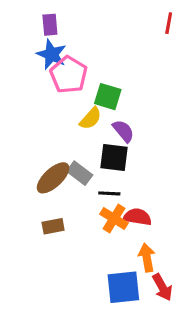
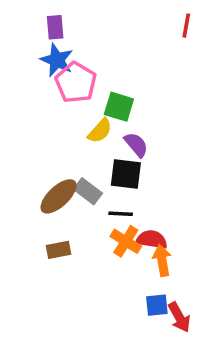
orange arrow: (147, 258) -> (162, 260), moved
blue square: (123, 287) -> (157, 305), moved, size x0.6

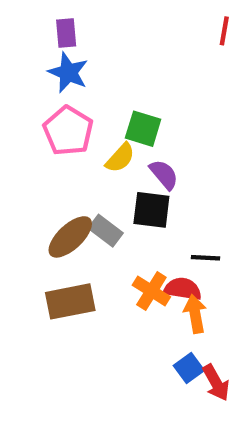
pink pentagon: (76, 83) -> (68, 131), moved
black line: (121, 214) -> (206, 258), moved
brown rectangle: (59, 250) -> (70, 301), size x1.6
blue square: (157, 305) -> (189, 368), turned -30

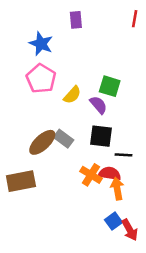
purple rectangle: (66, 33) -> (76, 20), moved
green square: (143, 129) -> (110, 86), moved
black square: (151, 210) -> (101, 136), moved
brown rectangle: (70, 301) -> (21, 181), moved

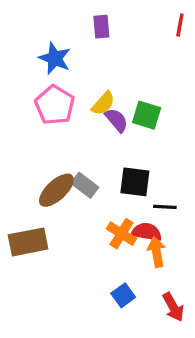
yellow semicircle: (72, 95) -> (103, 103), moved
purple semicircle: (98, 105) -> (116, 120), moved
blue square: (113, 221) -> (123, 295), moved

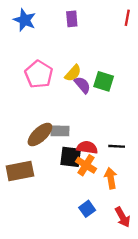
blue star: (55, 58) -> (25, 20), moved
black square: (135, 182) -> (71, 157), moved
gray rectangle: (85, 185) -> (60, 131), turned -36
red semicircle: (147, 232) -> (87, 147), moved

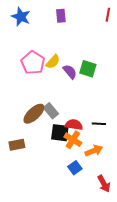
yellow semicircle: (73, 73) -> (53, 62), moved
gray rectangle: (60, 131) -> (51, 111), turned 49
brown rectangle: (20, 171) -> (17, 145), size x0.7
orange arrow: (111, 178) -> (94, 151), turned 78
blue square: (87, 209) -> (75, 168), moved

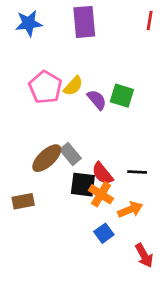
purple rectangle: (61, 16) -> (84, 22), size x1.6
blue star: (21, 17) -> (29, 23), turned -30
red semicircle: (74, 125) -> (102, 173), turned -138

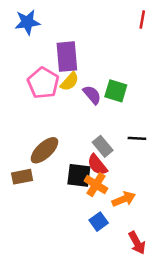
purple rectangle: (84, 22) -> (67, 57), moved
gray rectangle: (70, 154) -> (103, 146), moved
black line: (137, 172) -> (137, 138), moved
brown rectangle: (23, 201) -> (22, 177), moved

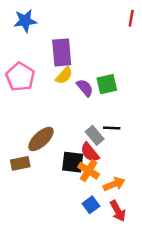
pink pentagon: (43, 83) -> (20, 77), moved
green square: (116, 91) -> (107, 84), turned -30
black line: (137, 138) -> (112, 128), moved
red arrow: (137, 243) -> (118, 211), moved

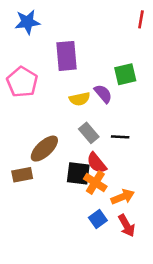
yellow semicircle: (64, 76) -> (80, 99), moved, turned 36
green square: (107, 84) -> (125, 74), moved
purple semicircle: (85, 88) -> (103, 94), moved
gray rectangle: (95, 135) -> (89, 133), moved

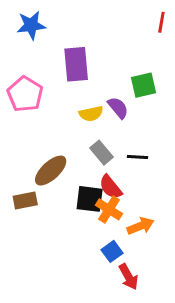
red arrow: (127, 226) -> (128, 277), moved

